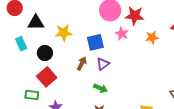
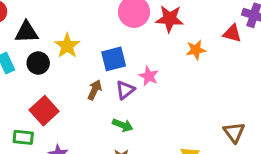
yellow star: (64, 33) -> (67, 46), turned -30
pink star: (122, 34) -> (149, 76), moved
black circle: (45, 53) -> (38, 63), moved

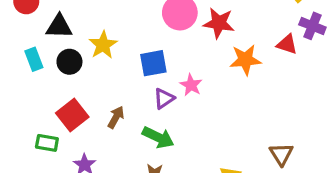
orange star: (196, 50) -> (245, 60), size x1.4
brown arrow: (95, 90) -> (116, 117), moved
green arrow: (123, 125) -> (158, 137), size x1.4

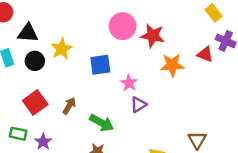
purple triangle: (164, 99) -> (139, 105), moved
green rectangle: (47, 143) -> (18, 134), moved

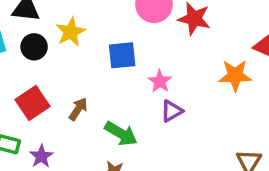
orange star: (172, 65) -> (235, 75), moved

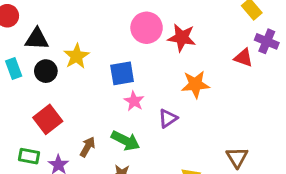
orange star: (235, 75) -> (195, 84), moved
pink star: (160, 81) -> (134, 101), moved
brown arrow: (78, 109) -> (88, 147), moved

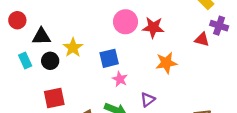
purple triangle: (168, 118) -> (148, 100), moved
red square: (48, 119) -> (54, 98), turned 30

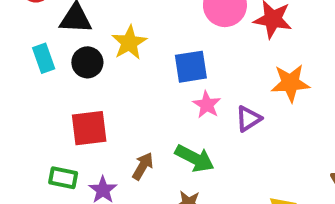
purple triangle: (148, 100) -> (248, 119), moved

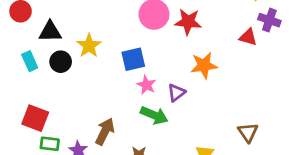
red square: (89, 128) -> (35, 118), moved, turned 32
green arrow: (195, 158) -> (154, 115), moved
brown arrow: (143, 166) -> (105, 131), size x1.4

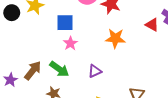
purple triangle: (176, 93) -> (95, 71), moved
green arrow: (154, 115) -> (59, 69), moved

